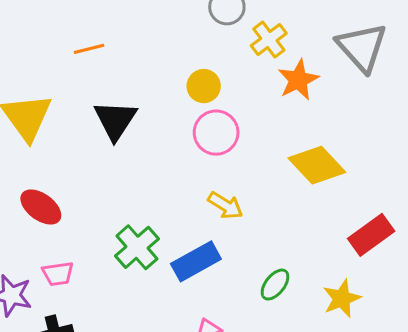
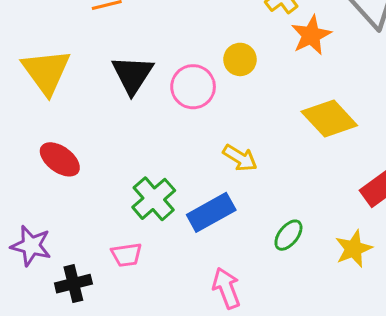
yellow circle: (204, 86) -> (240, 59), moved
pink circle: (216, 133) -> (193, 87), moved
pink trapezoid: (58, 274) -> (126, 255), moved

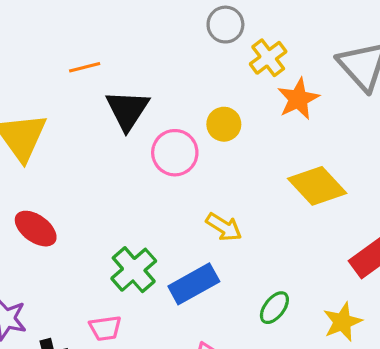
black triangle: (132, 75) -> (127, 110), moved

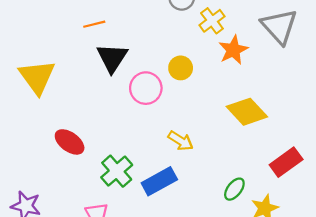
orange line: (85, 67) -> (94, 24), moved
red ellipse: (36, 229) -> (70, 142), moved
green ellipse: (274, 308) -> (234, 189), moved

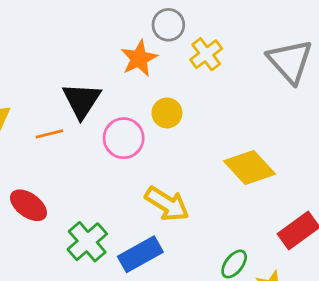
orange line: (94, 24) -> (49, 134), moved
orange star: (233, 50) -> (139, 58), moved
yellow arrow: (181, 141) -> (167, 204), size x1.4

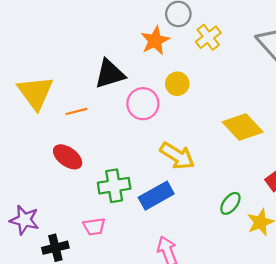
black triangle: (82, 100) -> (110, 74), turned 40
orange line: (49, 134) -> (76, 111), moved
green cross: (87, 242) -> (114, 186), turned 32

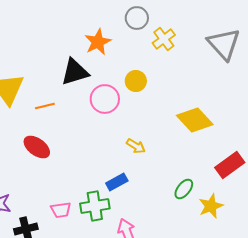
orange star: (155, 41) -> (98, 42), moved
yellow arrow: (177, 156) -> (136, 146), size x0.6
green cross: (114, 186) -> (95, 206), moved
blue rectangle: (156, 196) -> (117, 182), size x0.7

